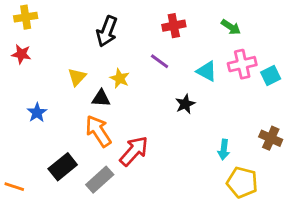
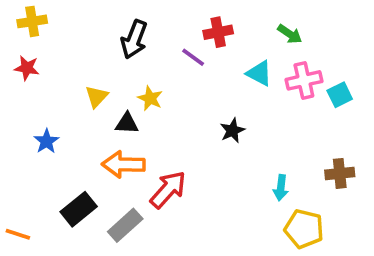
purple line: (160, 61) -> (193, 57), moved
cyan triangle: (207, 71) -> (259, 73), moved
orange arrow: (98, 131) -> (123, 164), turned -56
brown cross: (271, 138) -> (340, 173), turned -30

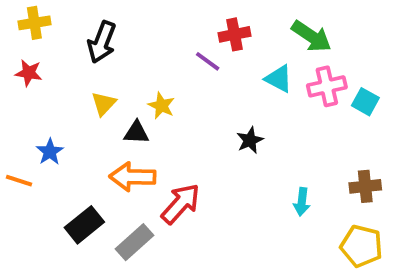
green arrow: (290, 34) -> (311, 36), size x1.5
black arrow: (134, 39) -> (102, 42), moved
cyan square: (340, 95) -> (365, 102), turned -35
yellow pentagon: (304, 229) -> (361, 246), moved
orange line: (18, 234) -> (19, 181), moved

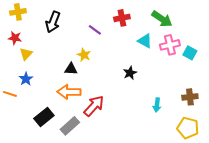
purple line: (208, 61) -> (95, 30), moved
yellow triangle: (104, 104) -> (26, 54), moved

